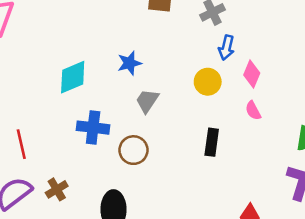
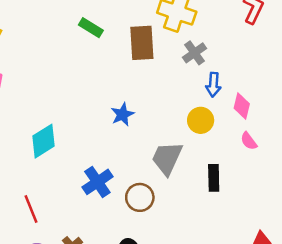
cyan diamond: (73, 77) -> (43, 141), moved
gray trapezoid: (147, 101) -> (167, 158), moved, size x1.4
blue cross: (93, 128) -> (97, 182), turned -32

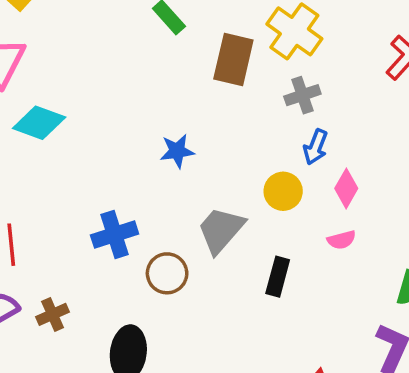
cyan diamond: (43, 141) -> (39, 123), moved, turned 36
pink semicircle: (249, 141) -> (341, 240), turned -84

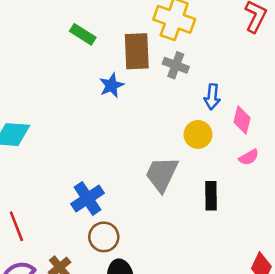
gray cross: (302, 95) -> (176, 65), moved, turned -35
blue star: (177, 151) -> (111, 85), moved
brown circle: (167, 273) -> (104, 237), moved

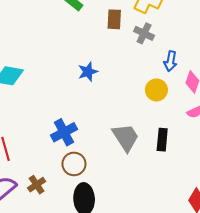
brown rectangle: (137, 51) -> (114, 19), size x0.7
blue star: (111, 85) -> (88, 72), moved
gray trapezoid: (162, 174) -> (126, 137), moved, turned 116

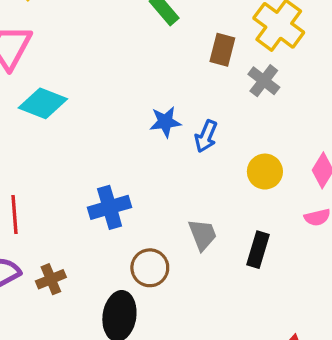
blue arrow: (171, 61) -> (206, 136), moved
gray trapezoid: (126, 137) -> (203, 235), size x0.7
brown circle: (74, 164) -> (150, 268), moved

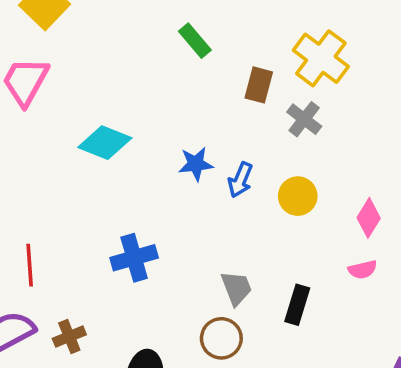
cyan diamond: (43, 103) -> (105, 143), moved
yellow circle: (265, 172) -> (298, 196), moved
brown circle: (150, 268) -> (221, 338), moved

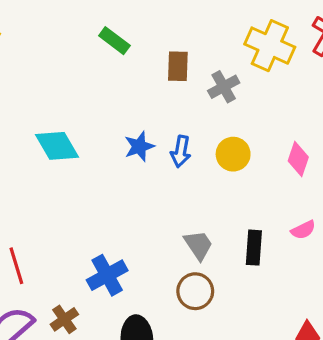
yellow cross: (321, 58) -> (270, 46), moved
gray cross: (304, 119) -> (224, 87), turned 36
cyan diamond: (105, 143) -> (57, 146), turned 51
blue cross: (134, 258) -> (107, 275), moved
pink semicircle: (362, 270) -> (303, 230), moved

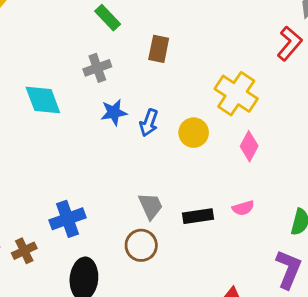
yellow cross: (270, 46) -> (236, 94), moved
gray cross: (224, 87) -> (97, 68), moved
black rectangle: (254, 248) -> (198, 216), turned 68

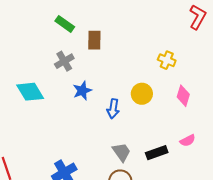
brown rectangle: (159, 49) -> (94, 40), moved
yellow cross: (236, 94) -> (167, 60), size x0.6
blue arrow: (149, 123) -> (113, 109), moved

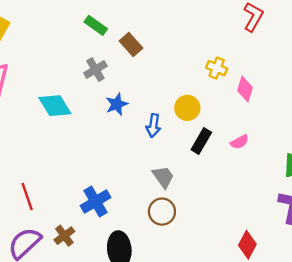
brown rectangle: (94, 40) -> (131, 44), turned -42
pink diamond: (183, 96) -> (245, 89), moved
pink semicircle: (188, 141) -> (239, 142), moved
black rectangle: (157, 153) -> (201, 141), moved, turned -40

